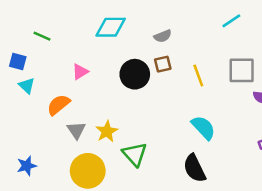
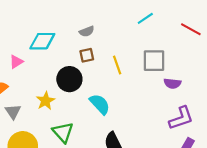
cyan diamond: (111, 27) -> (42, 41), moved
black circle: (135, 74) -> (69, 79), moved
cyan semicircle: (203, 128) -> (100, 104), moved
yellow star: (107, 131) -> (46, 101), moved

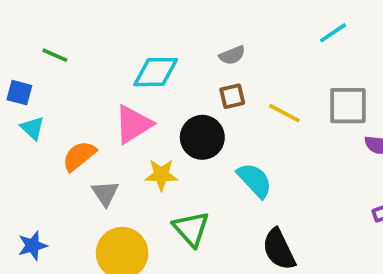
pink triangle: (16, 62) -> (133, 124), moved, size x1.6
yellow line: (117, 65) -> (284, 113), turned -42
yellow star: (46, 101) -> (161, 175), turned 30

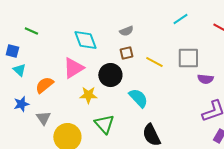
cyan diamond: (156, 72) -> (85, 40), turned 70
gray triangle: (105, 193) -> (43, 118), moved
blue star: (32, 246) -> (21, 104), moved

